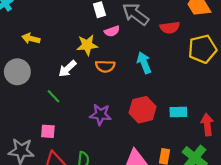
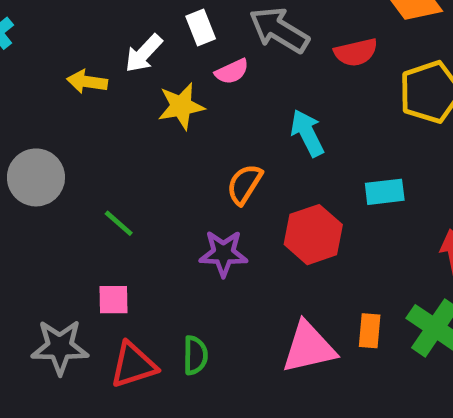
yellow arrow: (31, 39) -> (87, 82), moved
orange semicircle: (105, 66) -> (244, 184), moved, turned 126
white arrow: (67, 69) -> (144, 53), moved
cyan rectangle: (178, 112) -> (385, 192), moved

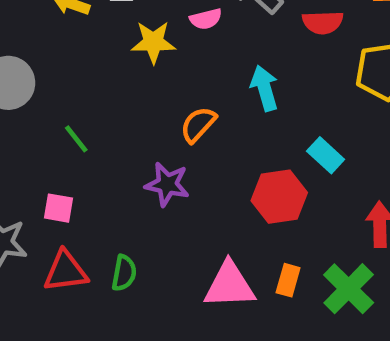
cyan rectangle: (385, 192) -> (326, 155), turned 39
red hexagon: (313, 235) -> (279, 197), moved

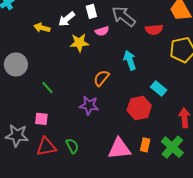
green semicircle: (124, 273) -> (72, 146), turned -35

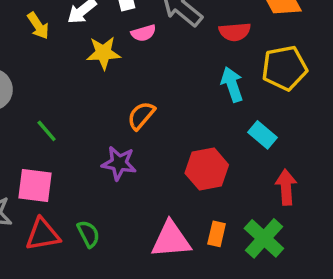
yellow arrow: (42, 28) -> (38, 26), turned -140
cyan arrow: (130, 60) -> (232, 84), moved
cyan rectangle: (159, 88) -> (263, 135), moved
pink square: (41, 119) -> (35, 185), size x1.5

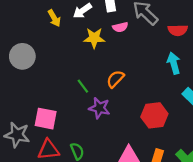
green line: (47, 131) -> (83, 86), moved

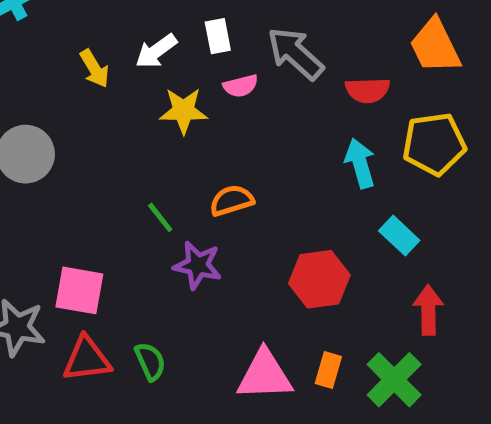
orange semicircle: (115, 79) -> (232, 200), turned 30

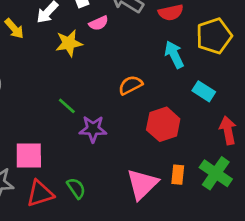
orange semicircle: (232, 200) -> (130, 85), moved
pink triangle: (265, 375) -> (142, 184), turned -32

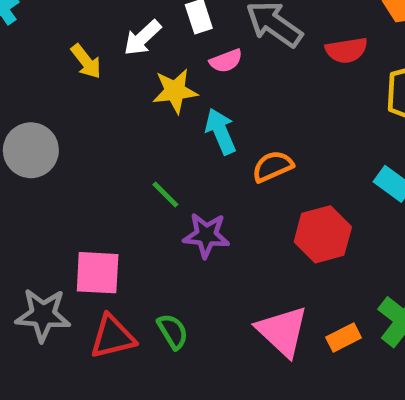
cyan arrow: (174, 55) -> (221, 131), moved
orange rectangle: (178, 175) -> (344, 338), moved, turned 54
pink triangle: (142, 184) -> (282, 331), turned -36

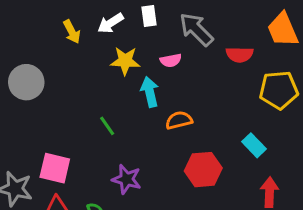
pink semicircle: (226, 61) -> (171, 60), moved
purple star: (206, 235) -> (127, 179), moved

